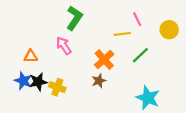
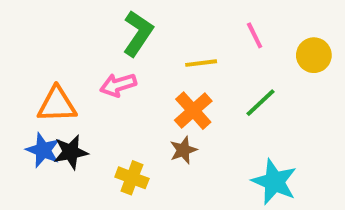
yellow line: (122, 34) -> (201, 63), moved
pink arrow: (64, 46) -> (118, 85), turned -72
orange triangle: (31, 56) -> (57, 105), size x1.5
yellow cross: (57, 87) -> (132, 178), moved

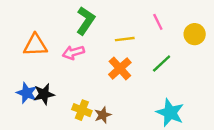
orange triangle: (57, 105) -> (35, 45), moved
brown star: (183, 150) -> (103, 115), moved

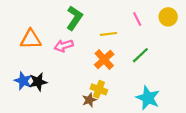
yellow circle: (195, 34) -> (168, 17), moved
yellow cross: (82, 110) -> (99, 89), moved

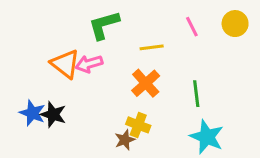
green L-shape: (74, 18) -> (104, 25), turned -140
orange triangle: (31, 39) -> (65, 64), moved, turned 40
green line: (140, 55) -> (196, 94), moved, turned -54
black star: (38, 82) -> (53, 114), turned 30

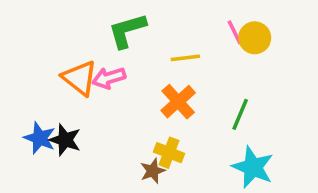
yellow circle: (235, 24) -> (255, 38), moved
green line: (196, 94) -> (240, 114), turned 30

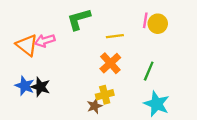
pink line: (235, 32) -> (145, 20), turned 35
orange triangle: (80, 78) -> (27, 45), moved
pink arrow: (109, 78) -> (45, 41), moved
yellow cross: (169, 153) -> (105, 95), turned -36

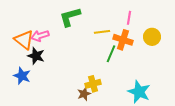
yellow circle: (158, 24) -> (152, 37), moved
orange cross: (110, 63) -> (123, 40), moved, turned -30
green line: (149, 71) -> (111, 54), moved
black star: (40, 87) -> (36, 56), moved

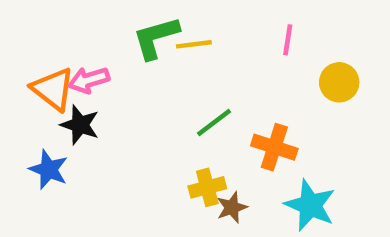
yellow line: (102, 32) -> (194, 44), moved
orange cross: (123, 40) -> (274, 147), moved
green line: (111, 54) -> (214, 123), moved, turned 30
brown star: (84, 94) -> (232, 207), moved

